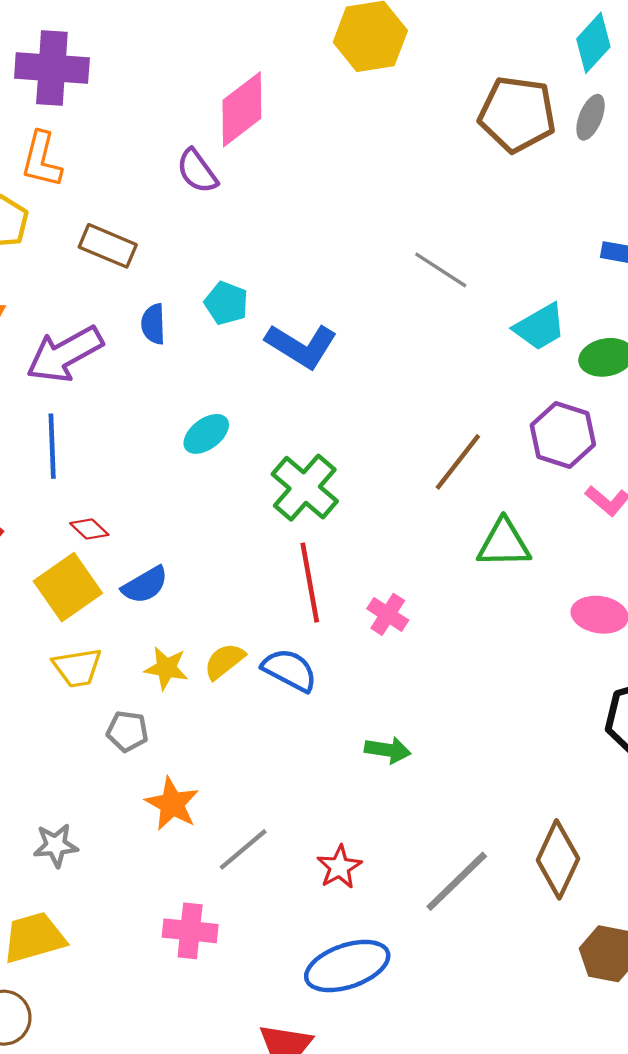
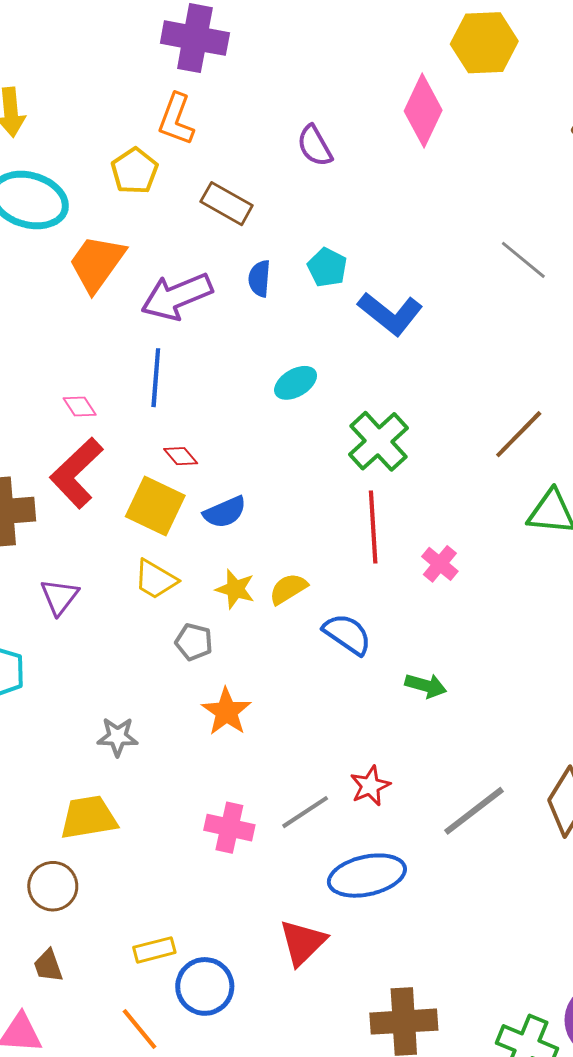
pink diamond: (242, 109) -> (423, 111), moved, turned -34
yellow square: (68, 587) -> (155, 506), turned -36
yellow trapezoid: (77, 668) -> (155, 579), turned 33
blue semicircle: (290, 670) -> (347, 634), moved
gray line: (243, 849) -> (305, 812), moved

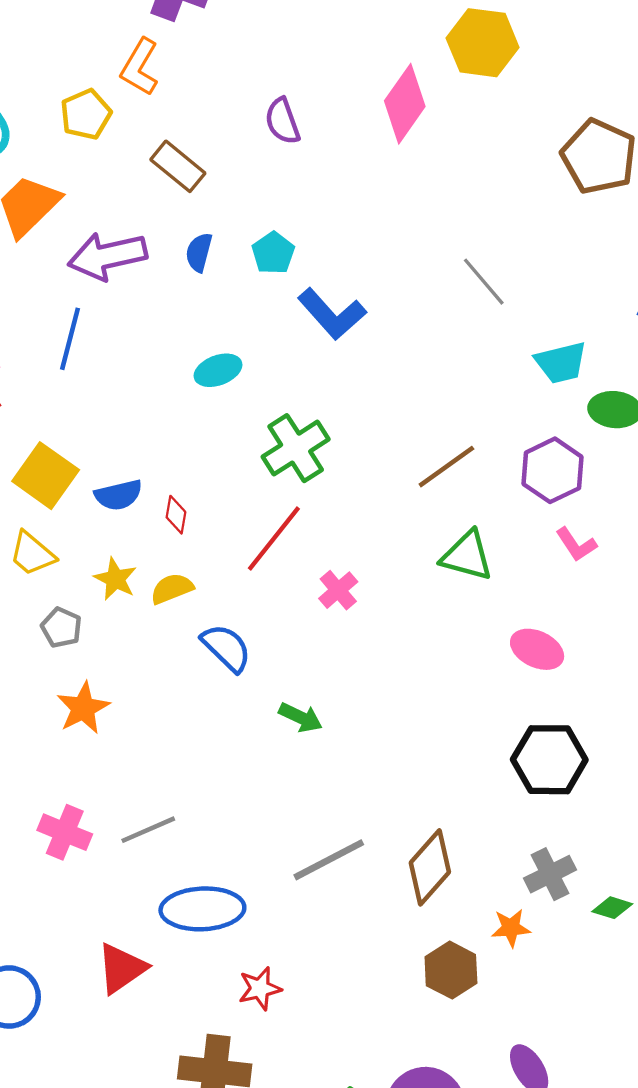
red diamond: (181, 456) -> (176, 515), moved, turned 40
red line: (373, 527) -> (274, 538), turned 32
red star: (370, 786) -> (260, 988), moved

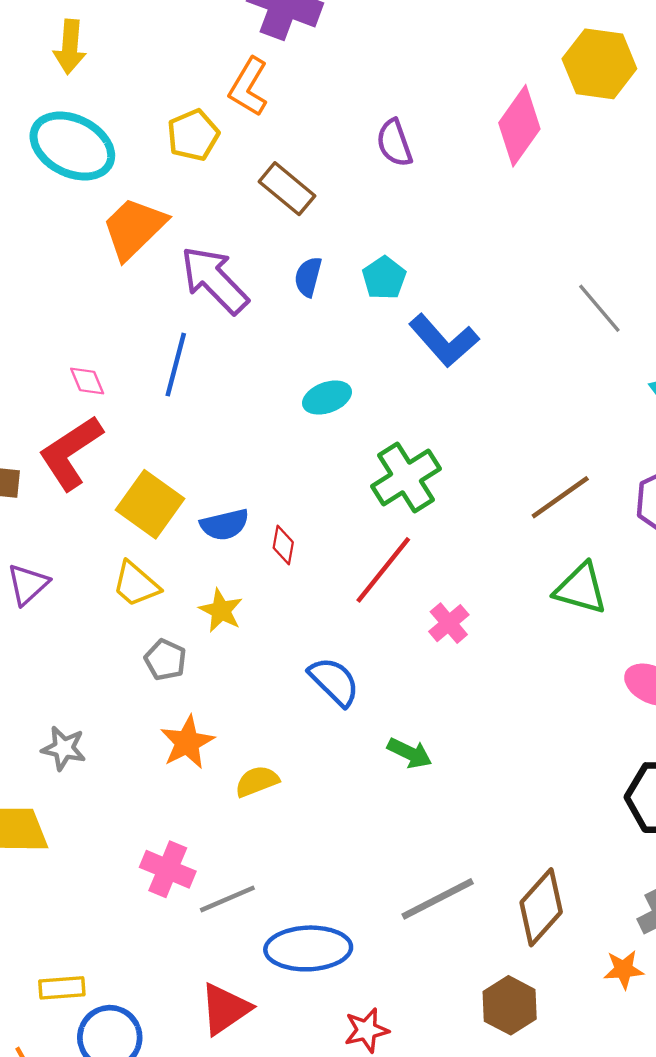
purple arrow: (107, 256) -> (214, 280), turned 58
yellow semicircle: (172, 589) -> (257, 781), moved
gray line: (148, 830) -> (227, 899), moved
brown hexagon: (451, 970) -> (510, 1005), moved

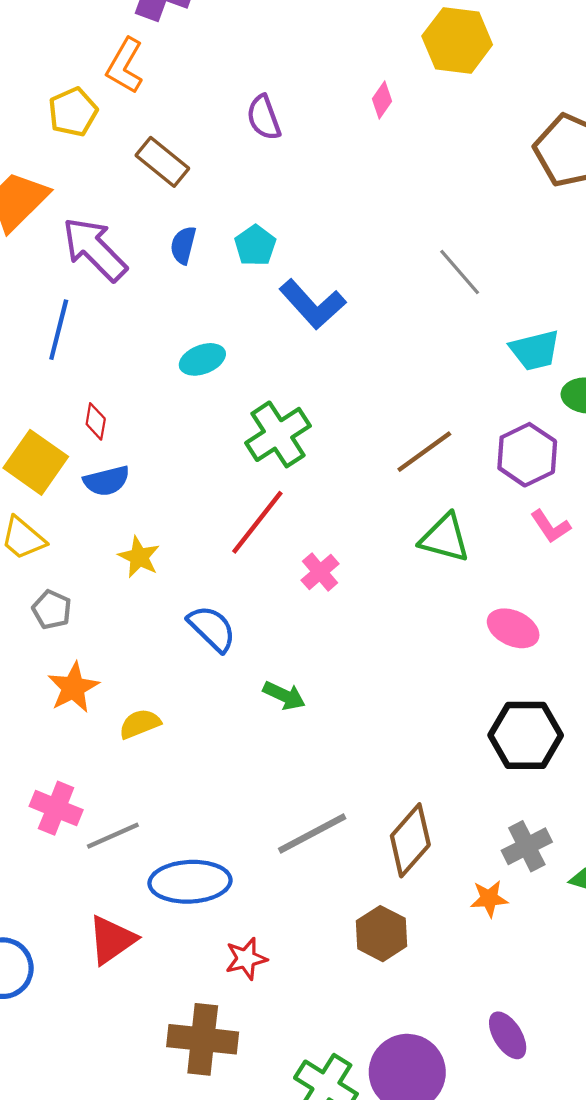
pink diamond: (519, 126) -> (382, 100), size x0.5
red diamond: (283, 545) -> (96, 421), moved
yellow star: (221, 610) -> (139, 557), moved

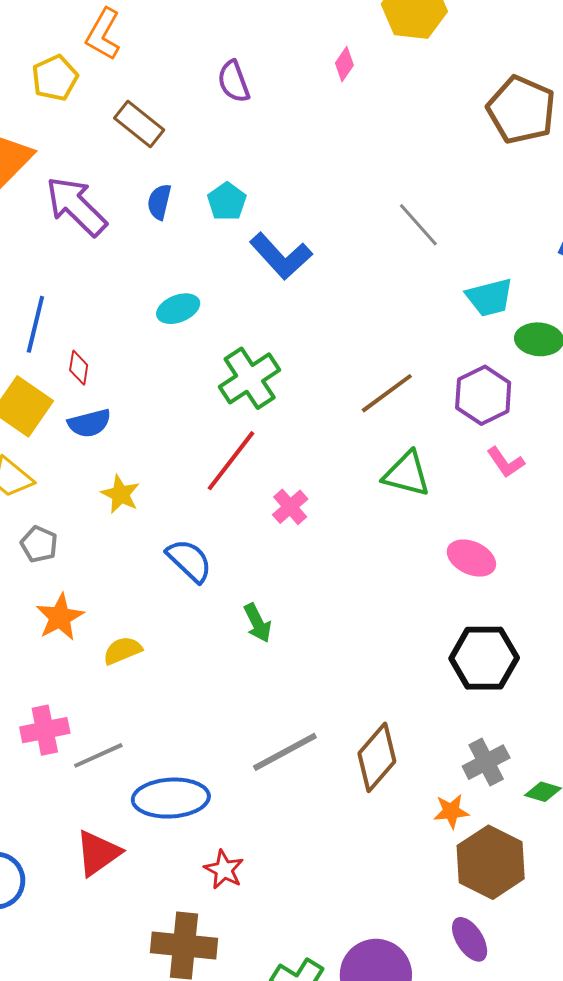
blue line: (59, 330) -> (35, 324), moved
green arrow: (284, 696) -> (258, 623), turned 39
pink cross: (56, 808) -> (45, 730), turned -33
brown hexagon: (381, 934) -> (491, 862), moved, size x1.4
red star: (246, 959) -> (224, 870), turned -30

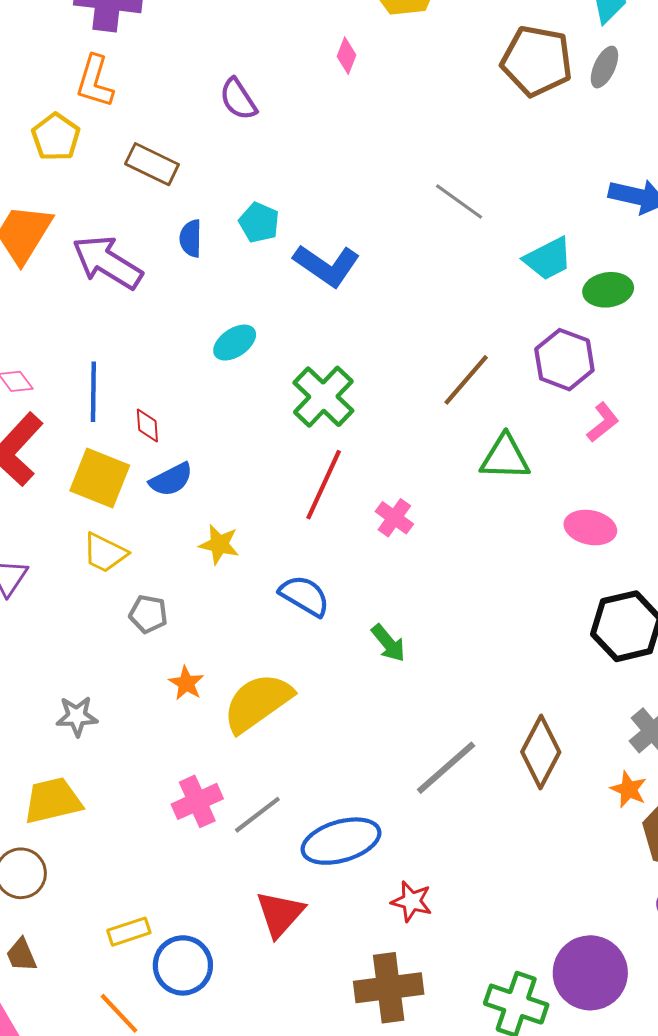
pink L-shape: (506, 462) -> (603, 422), turned -81
orange star: (60, 617) -> (186, 683), size x0.7
yellow semicircle: (122, 651) -> (258, 703), size x1.8
orange star: (451, 811) -> (629, 789), turned -30

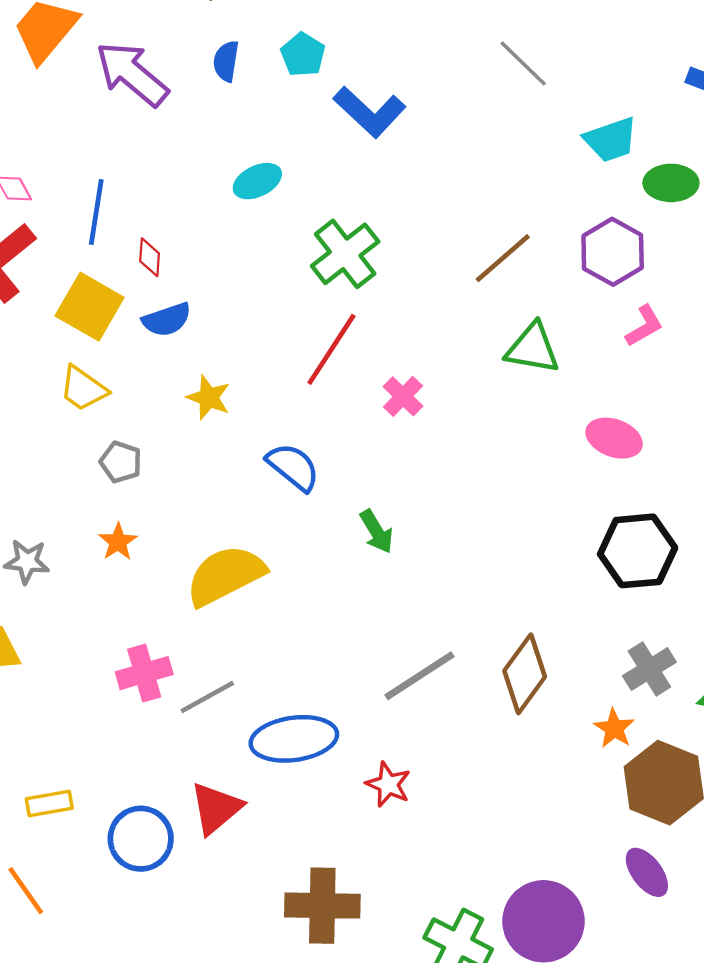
orange star: (186, 683) -> (118, 542), moved
red star: (412, 901) -> (388, 784), moved
blue circle: (183, 965) -> (141, 839), moved

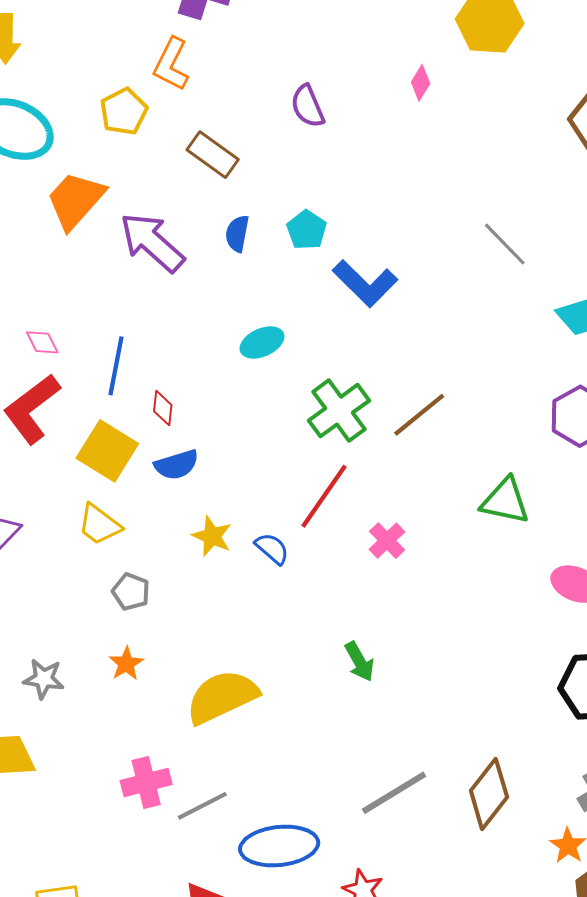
brown line: (503, 258) -> (419, 415), moved
blue semicircle: (293, 467) -> (272, 548), moved, size x0.7

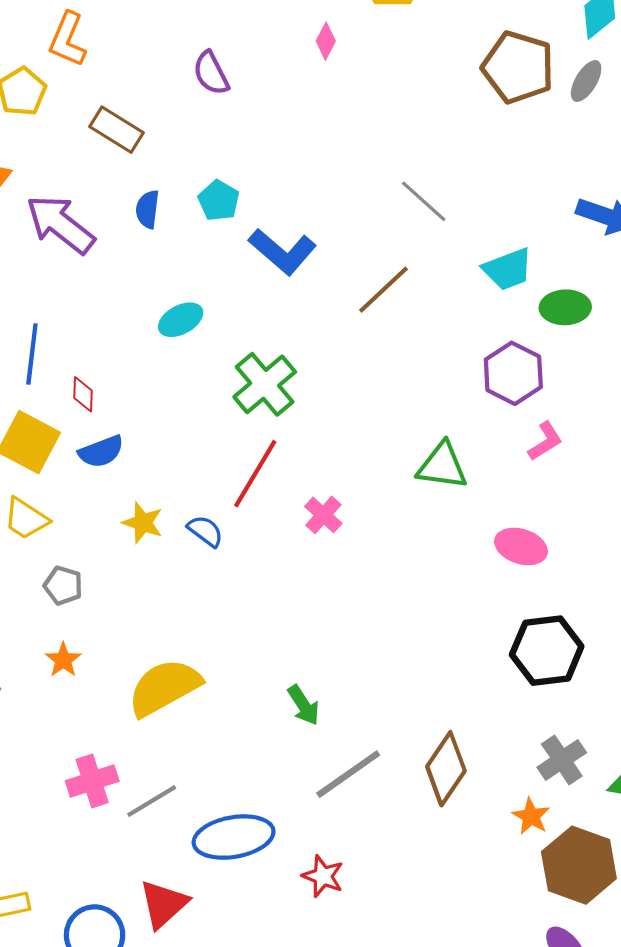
brown line: (419, 415) -> (384, 290), moved
green arrow: (359, 662) -> (303, 705), moved

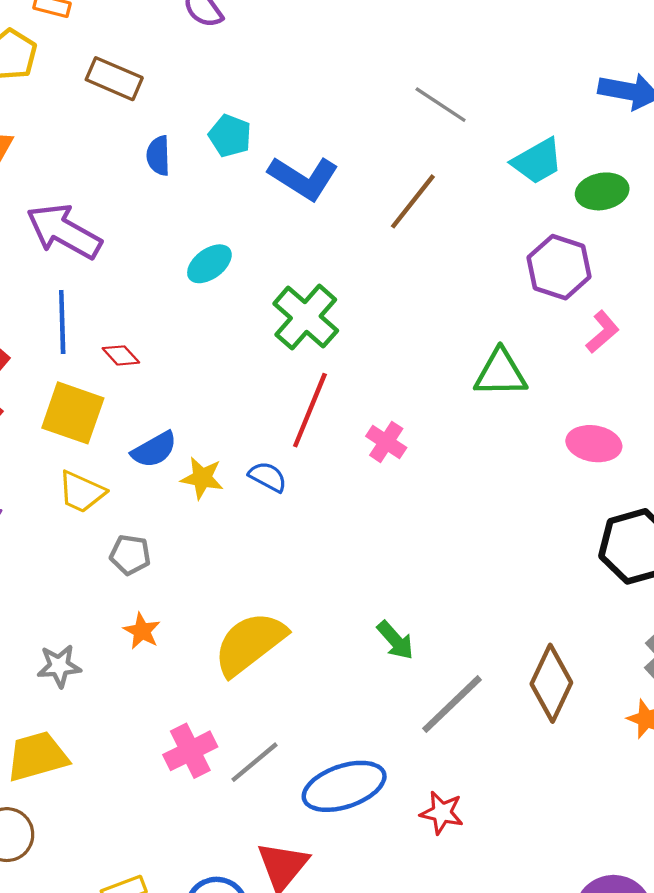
purple arrow: (60, 224) -> (64, 231), moved
red diamond: (83, 394) -> (121, 355), turned -36
blue semicircle: (101, 452) -> (154, 450), moved

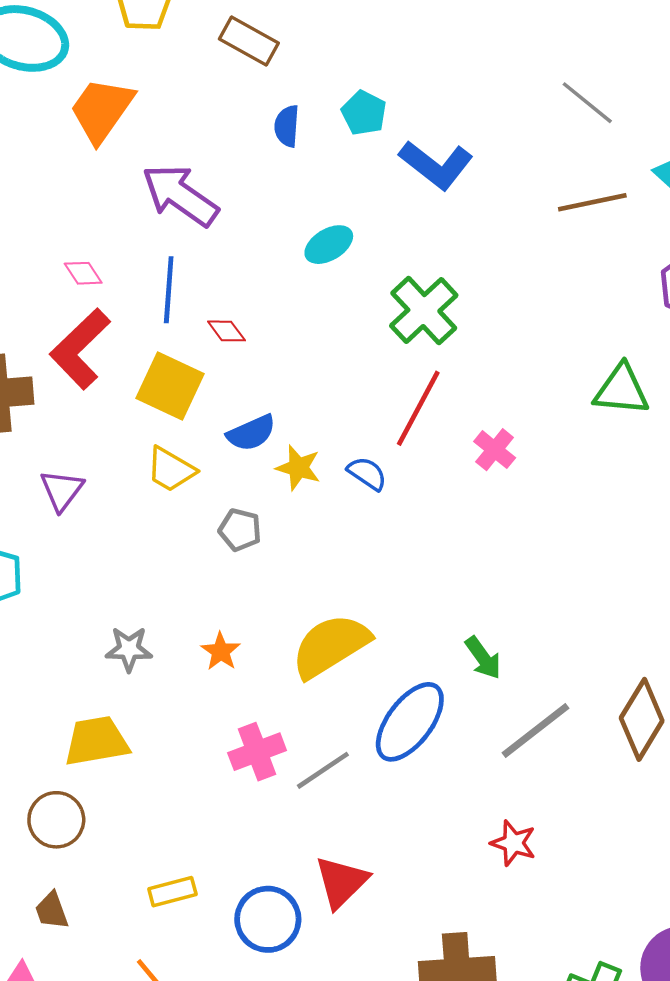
brown line: (413, 201) -> (592, 202), moved, turned 34
gray pentagon: (130, 555) -> (240, 530), moved
orange star: (142, 631) -> (221, 651), moved
blue ellipse: (344, 786) -> (410, 722), moved, turned -40

